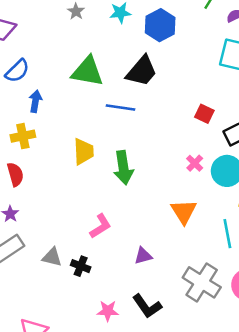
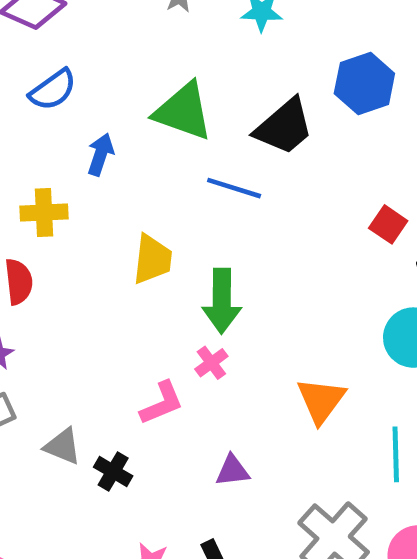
blue hexagon: (160, 25) -> (364, 84), moved
blue arrow: (35, 101) -> (101, 154), moved
pink cross: (195, 163) -> (211, 363), moved

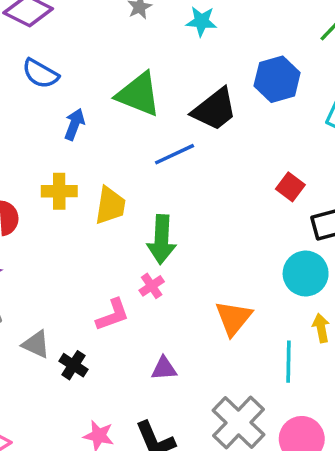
blue semicircle: (53, 90) -> (40, 74), turned 63
blue line: (234, 188) -> (175, 154), turned -45
yellow cross: (44, 212) -> (59, 191), moved

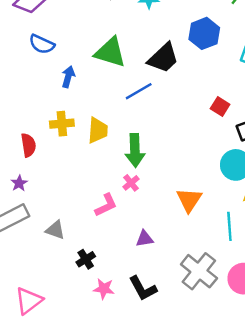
black cross: (73, 365) -> (86, 259), moved, turned 30

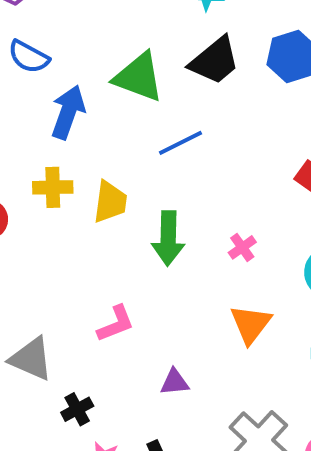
black trapezoid: (163, 58) -> (215, 61), moved
blue arrow: (68, 77) -> (68, 112), size x1.5
pink cross: (131, 183) -> (242, 247), moved
gray triangle: (55, 230) -> (31, 359), size x1.4

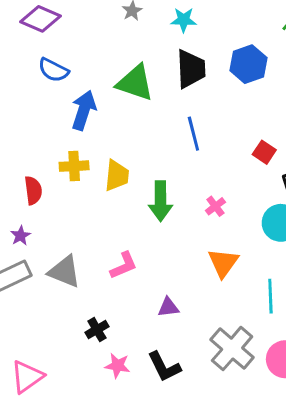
black trapezoid: (215, 61) -> (191, 69), turned -51
blue line: (180, 143) -> (193, 134), moved, turned -76
gray triangle: (31, 359) -> (64, 272), moved

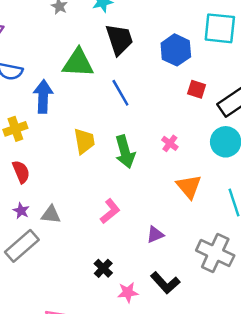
blue hexagon: (248, 64) -> (176, 50), moved
blue line: (193, 134) -> (120, 93), moved
yellow cross: (74, 166) -> (15, 129), moved
gray triangle: (64, 272) -> (51, 215), moved, size x0.7

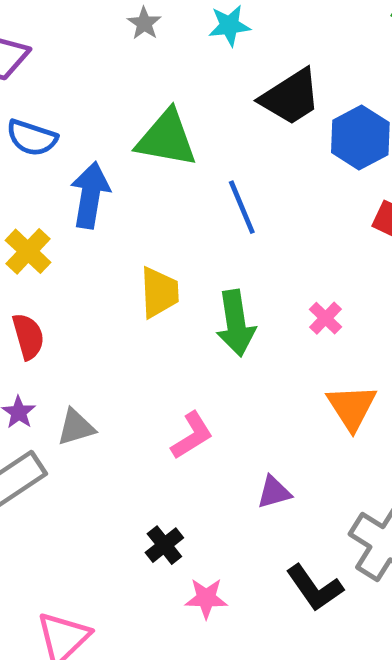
black trapezoid: (119, 39) -> (291, 97), moved, turned 68
yellow cross: (15, 129) -> (28, 251), turned -35
gray triangle: (51, 215) -> (76, 427), turned -30
black L-shape: (165, 283) -> (315, 588), moved

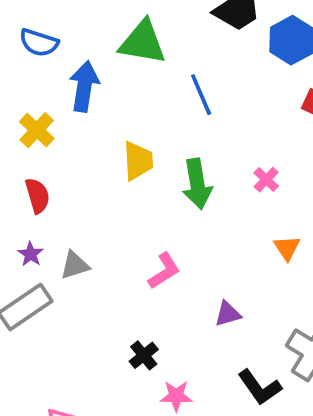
orange triangle: (352, 407) -> (287, 248), size x0.7

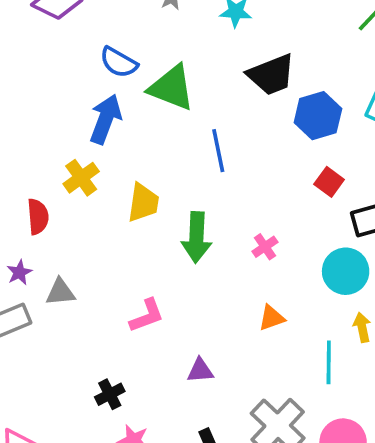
blue semicircle: (39, 43) -> (119, 62), moved
yellow cross: (37, 130) -> (81, 178), moved
orange triangle: (287, 248) -> (272, 318), turned 32

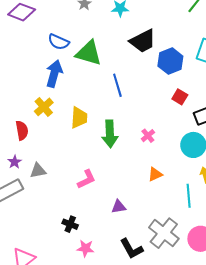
black cross: (110, 394) -> (70, 224), turned -35

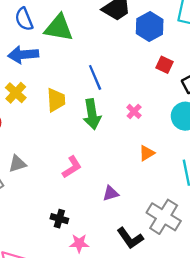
blue semicircle: (59, 42) -> (24, 19), turned 50
blue arrow: (54, 74) -> (23, 55), turned -104
blue line: (117, 85) -> (95, 77), moved

